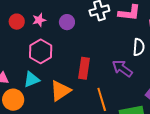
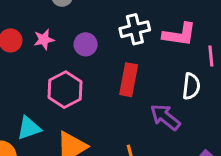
pink hexagon: (41, 51) -> (65, 90), moved
red rectangle: (84, 68) -> (129, 80), moved

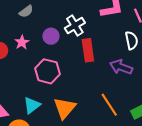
white cross: (135, 29) -> (75, 25), moved

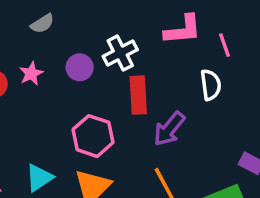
purple arrow: (121, 67) -> (169, 129), moved, turned -75
pink hexagon: (47, 71) -> (93, 136), moved

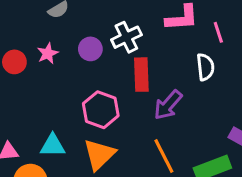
cyan triangle: (39, 178) -> (53, 145), turned 32

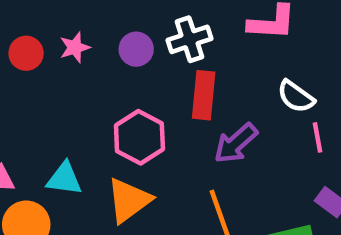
pink line: (218, 32) -> (317, 137), moved
white semicircle: (205, 67) -> (296, 97), turned 124

